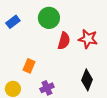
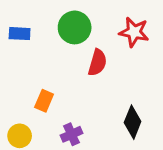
blue rectangle: (13, 22) -> (20, 34), turned 40
red star: (88, 39) -> (134, 32), moved

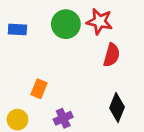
red star: (134, 32) -> (99, 21), moved
red semicircle: (97, 63) -> (112, 55), moved

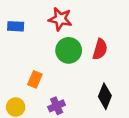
red star: (99, 21) -> (60, 19), moved
green circle: (66, 24) -> (69, 50), moved

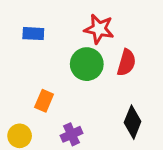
red star: (60, 19) -> (99, 29), moved
blue rectangle: (16, 26) -> (33, 34), moved

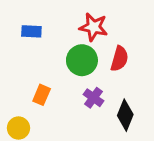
purple cross: (71, 134) -> (94, 98), moved, turned -30

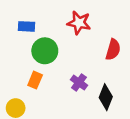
red semicircle: (119, 59) -> (113, 50), moved
green circle: (82, 60) -> (45, 51), moved

